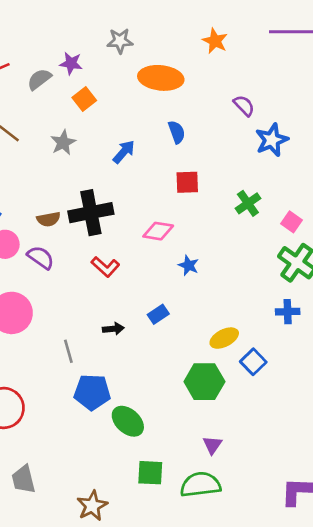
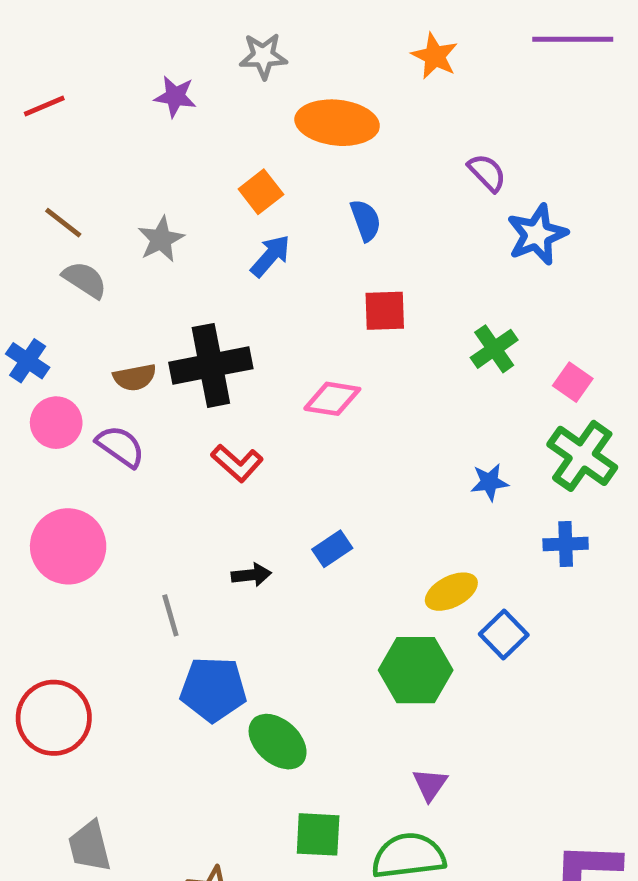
gray semicircle: (39, 79) -> (85, 280), moved, turned 70
orange square: (84, 99) -> (261, 192), moved
blue star: (189, 265) -> (489, 482), moved, turned -30

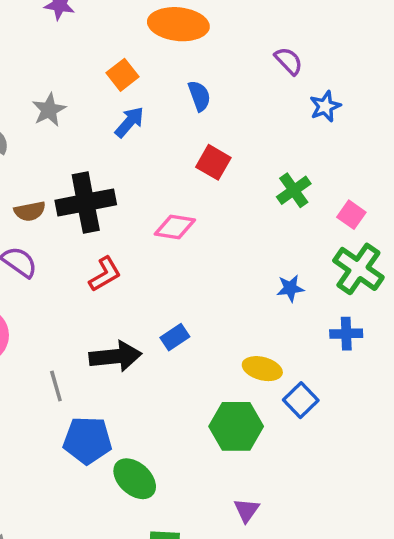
blue star: (537, 235) -> (325, 106), size x0.7
red square: (385, 311) -> (213, 162), turned 32
red L-shape: (237, 463) -> (105, 274), turned -72
black arrow: (251, 575) -> (115, 356), size x1.8
yellow ellipse: (451, 592) -> (262, 369), turned 42

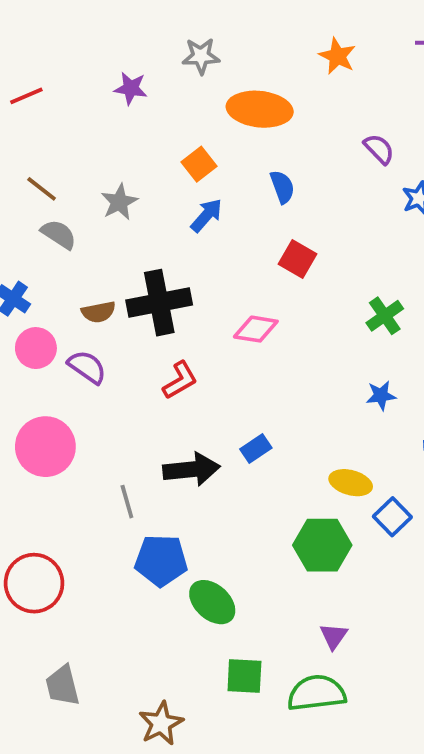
green cross: (294, 190) -> (385, 316), moved

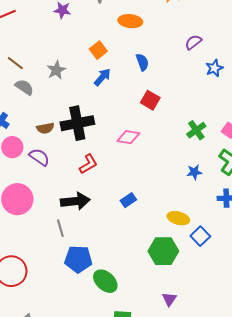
orange ellipse: (260, 109) -> (130, 21), size x0.7
purple semicircle: (379, 149) -> (193, 42), turned -84
black arrow: (191, 469) -> (75, 201), moved

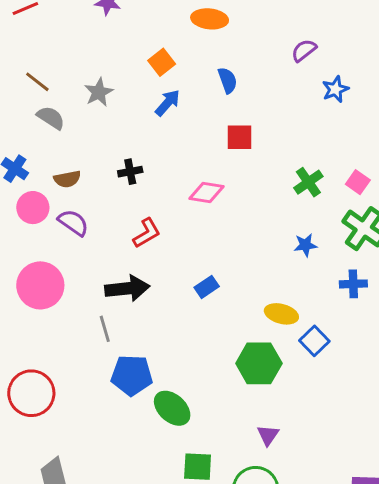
red square: (150, 100) -> (239, 137), turned -30
black cross: (77, 123) -> (130, 172), size x0.5
brown semicircle: (45, 128) -> (67, 179), moved

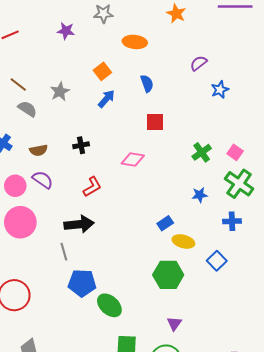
pink circle: (33, 208) -> (15, 186), moved
blue rectangle: (207, 287) -> (165, 223), moved
blue square: (314, 341) -> (217, 261), moved

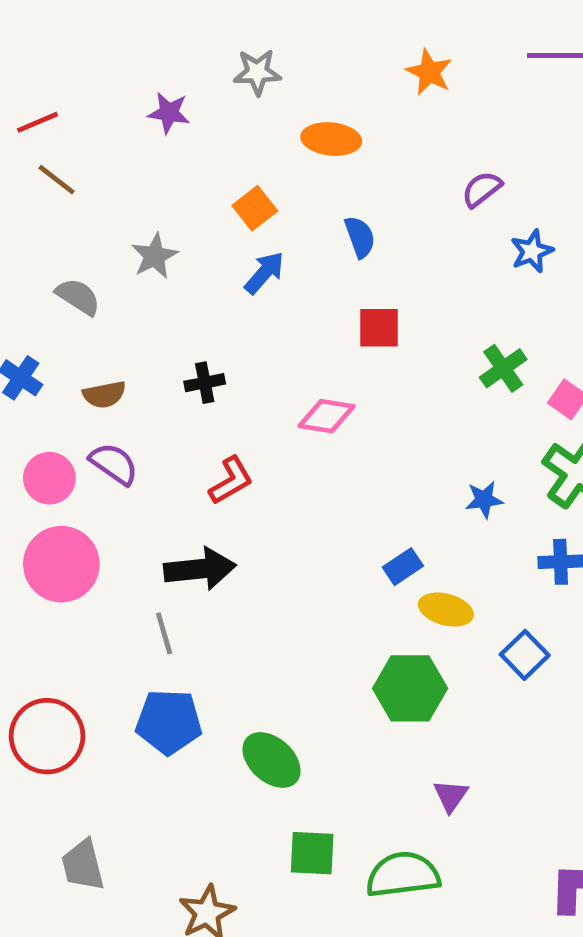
brown line: (18, 84) -> (57, 180), moved
green cross: (202, 152) -> (503, 368), moved
blue pentagon: (82, 283) -> (169, 722), moved
purple triangle: (174, 324) -> (451, 796), moved

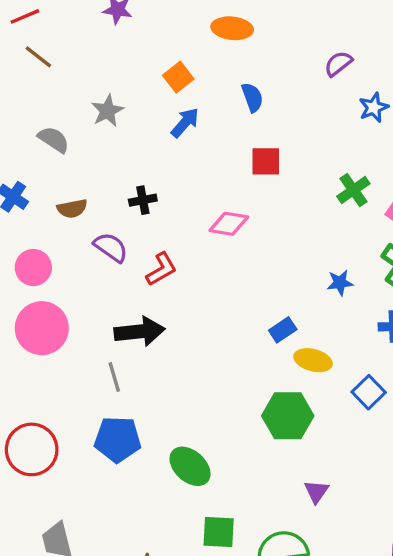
purple semicircle: (114, 464) -> (111, 247), moved

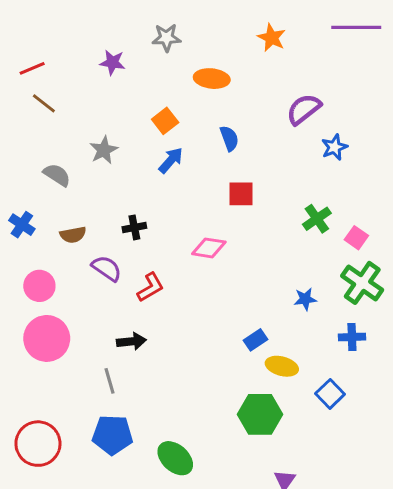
purple semicircle: (338, 64) -> (304, 109), size x1.4
black arrow: (139, 332) -> (131, 341), size x0.7

